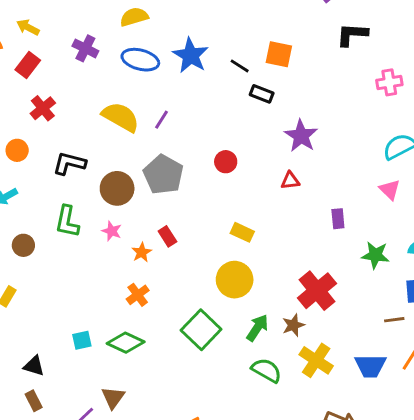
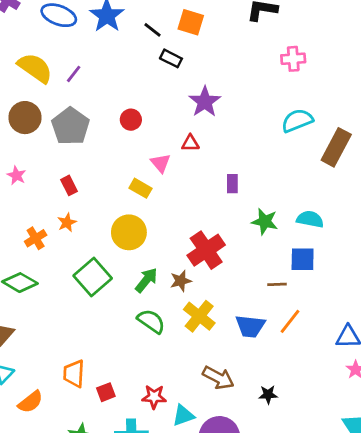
brown circle: (117, 188) -> (25, 118), moved
pink triangle: (390, 190) -> (161, 163), moved
orange star: (142, 252) -> (67, 223), moved

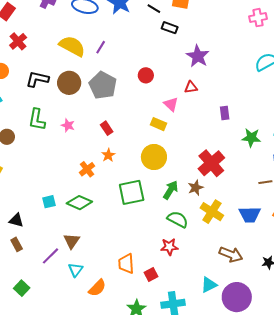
green square: (93, 277) -> (132, 192), turned 36
red star: (154, 397) -> (169, 247), moved

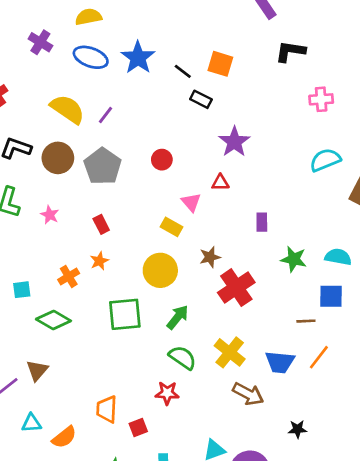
brown star: (196, 188) -> (210, 257), moved
cyan square: (49, 202) -> (22, 290), moved
brown arrow: (231, 254) -> (248, 394), moved
cyan triangle: (76, 270) -> (31, 423), moved, turned 42

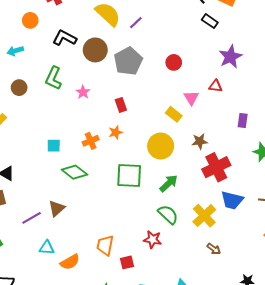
blue trapezoid: (280, 362) -> (232, 200), moved
brown arrow: (248, 394) -> (214, 249), size x0.6

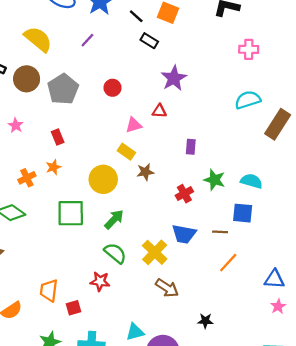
purple line: (136, 23) -> (87, 40), moved
pink triangle: (191, 98) -> (134, 125), turned 49
yellow rectangle: (174, 114) -> (126, 152), moved
red cross: (216, 167) -> (184, 194), moved, size x0.6
brown arrow: (214, 249) -> (167, 288), size x1.5

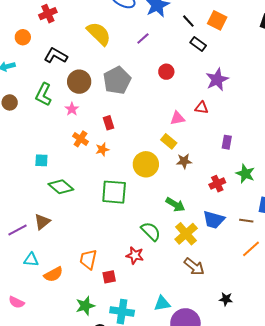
brown circle: (27, 79) -> (79, 82), moved
red circle: (113, 88) -> (166, 72), moved
orange cross: (27, 178) -> (80, 139), moved, turned -35
green arrow: (114, 219) -> (175, 205), moved, turned 72

